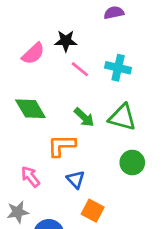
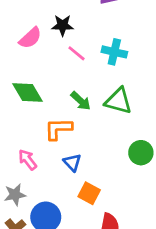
green circle: (132, 163) -> (141, 153), moved

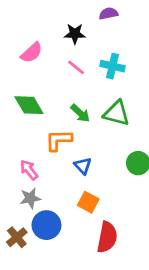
black star: (63, 25) -> (75, 34), moved
blue triangle: (72, 162) -> (83, 166), moved
gray star: (15, 195) -> (30, 198), moved

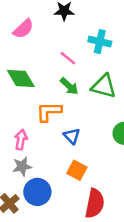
pink line: (76, 67) -> (68, 58), moved
pink arrow: (29, 170) -> (21, 140), turned 48

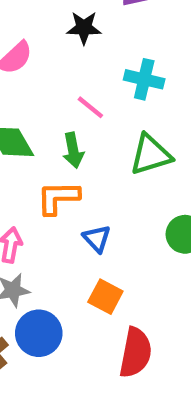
green arrow: (69, 86) -> (73, 150), moved, turned 36
green triangle: (104, 86) -> (151, 155), turned -32

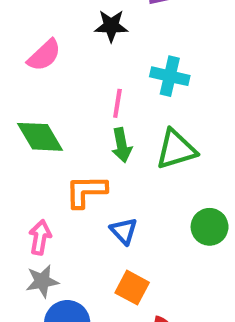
pink line: (90, 107) -> (117, 103), turned 60
green arrow: (73, 150) -> (122, 145), moved

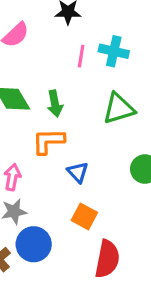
pink line: (117, 103) -> (81, 56), moved
green arrow: (122, 145) -> (55, 104), moved

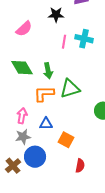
green triangle: (119, 108) -> (70, 89), moved
blue triangle: (78, 172) -> (46, 124), moved, turned -48
red semicircle: (107, 259) -> (80, 166), size x0.6

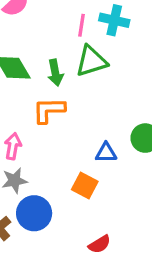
green triangle: (70, 89) -> (91, 61), moved
blue triangle: (46, 124) -> (106, 153), moved
red semicircle: (80, 166) -> (99, 244), moved, turned 48

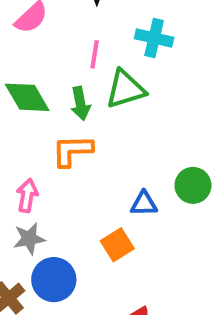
pink line: (81, 25) -> (95, 54), moved
orange square: (85, 185) -> (117, 245), turned 30

